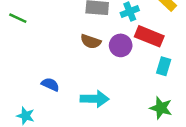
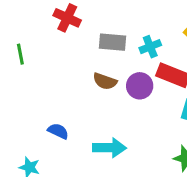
green line: (18, 18) -> (20, 54), turned 54

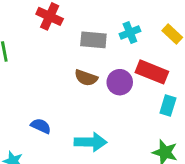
cyan cross: (150, 47) -> (130, 33), moved

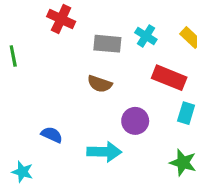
cyan cross: (130, 33) -> (146, 36), turned -36
purple circle: (120, 82) -> (135, 121), moved

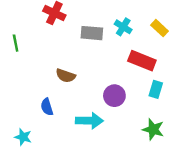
brown semicircle: (100, 84) -> (66, 76), moved
blue semicircle: (52, 135) -> (47, 107), turned -132

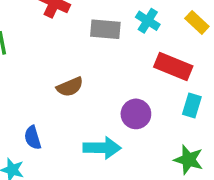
brown semicircle: (66, 76) -> (70, 87), turned -42
blue semicircle: (47, 107) -> (33, 138), moved

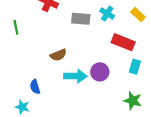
cyan arrow: (102, 148) -> (75, 76), moved

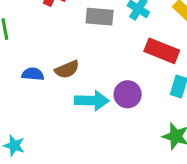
blue semicircle: (35, 87) -> (33, 74), moved, turned 112

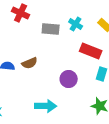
cyan arrow: (92, 101) -> (46, 106), moved

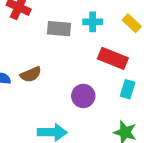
cyan cross: (76, 24) -> (93, 22), turned -32

